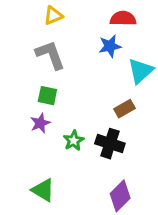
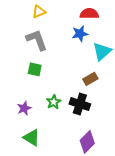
purple star: (40, 123) -> (24, 108), moved

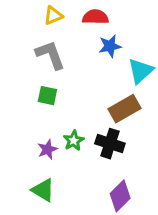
red semicircle: (89, 14) -> (95, 17), moved
brown rectangle: (90, 79) -> (124, 109), size x1.5
purple star: (24, 108) -> (47, 149), moved

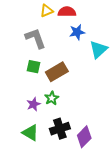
yellow triangle: (53, 16) -> (47, 11), moved
brown rectangle: (124, 109) -> (57, 72), moved
black cross: (110, 144) -> (60, 129), moved, turned -36

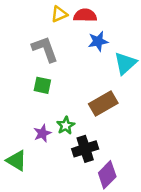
brown rectangle: (57, 72) -> (103, 103), moved
black cross: (60, 129) -> (85, 149), moved
green triangle: (30, 133) -> (16, 160), moved

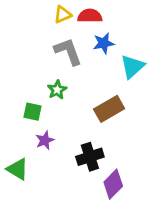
gray L-shape: (45, 49) -> (68, 51), moved
green square: (42, 85) -> (33, 112), moved
green star: (66, 126) -> (57, 90), moved

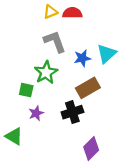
blue star: (104, 43) -> (82, 58), moved
green star: (57, 90) -> (46, 72), size x1.5
black cross: (90, 157) -> (72, 112), moved

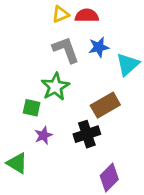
blue star: (82, 58) -> (99, 47), moved

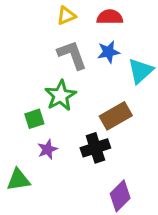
red semicircle: (87, 16) -> (110, 17), moved
green square: (32, 108) -> (34, 119), turned -30
green triangle: (17, 163) -> (18, 180), turned -40

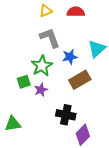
blue star: (108, 52) -> (70, 57), moved
black cross: (95, 148) -> (66, 115), moved, turned 30
purple star: (47, 149) -> (41, 90), moved

